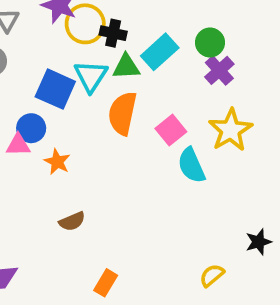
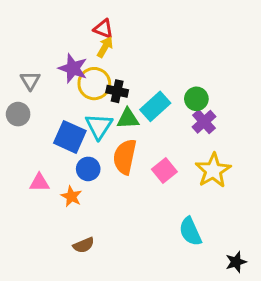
blue circle: (31, 128) -> (88, 169), moved
cyan semicircle: (191, 165) -> (190, 231), moved

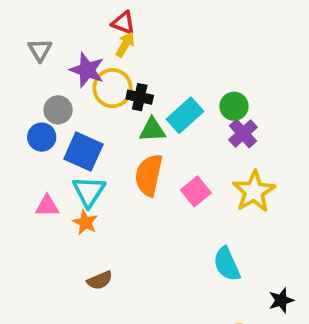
gray triangle: (30, 81) -> (40, 50), moved
gray circle: (18, 114) -> (58, 110), moved
cyan triangle: (99, 126) -> (89, 191), moved
blue circle: (88, 169) -> (42, 137), moved

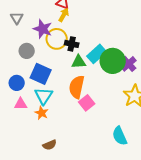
green circle: (234, 106) -> (113, 61), moved, size x1.6
blue circle: (42, 137) -> (17, 83), moved
pink square: (196, 191) -> (87, 103), moved

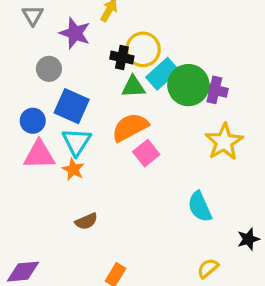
yellow circle: (57, 39) -> (143, 49), moved
purple cross: (129, 64) -> (214, 90), turned -35
orange semicircle: (77, 87) -> (130, 127), turned 50
pink triangle: (21, 104) -> (39, 155), size x1.5

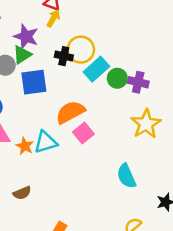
green circle: (188, 85) -> (117, 78), size x0.6
green triangle: (133, 87) -> (22, 55), moved, turned -30
blue square: (72, 106) -> (34, 82), moved, turned -32
cyan triangle: (77, 142) -> (46, 142), moved, turned 40
brown semicircle: (86, 221) -> (22, 193), moved

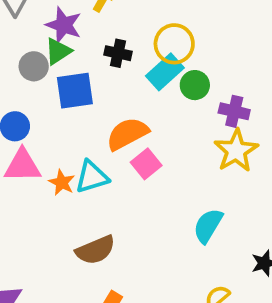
yellow circle: (81, 50) -> (174, 44), moved
purple cross: (138, 82) -> (234, 111), moved
cyan semicircle: (126, 176) -> (208, 226), turned 55
brown semicircle: (22, 193) -> (95, 250), moved, size x1.5

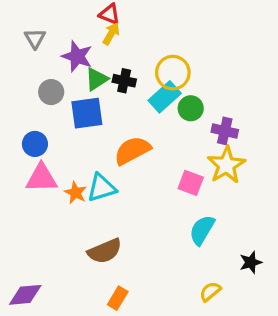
green triangle: (58, 51) -> (97, 79), moved
pink square: (146, 164) -> (191, 183), moved, turned -30

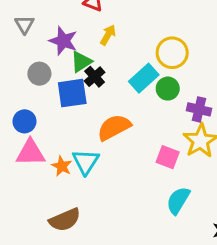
yellow arrow: (111, 34) -> (108, 35), moved
yellow circle: (173, 73) -> (172, 53), moved
black cross: (124, 81) -> (95, 77), moved, turned 36
cyan triangle: (101, 188) -> (86, 162), turned -40
brown semicircle: (105, 251) -> (65, 220), moved

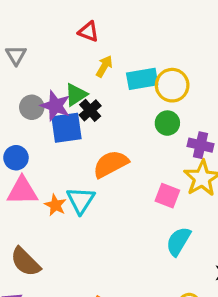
purple star: (63, 41) -> (55, 106), moved
cyan rectangle: (144, 78) -> (142, 79), moved, turned 32
brown semicircle: (65, 220) -> (25, 262), moved, turned 68

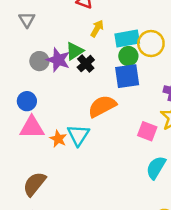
green circle: (167, 123) -> (128, 56), moved
blue square: (66, 128) -> (127, 76), moved
brown semicircle: (25, 262) -> (34, 184), turned 84

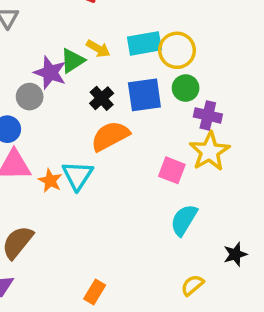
yellow arrow: (97, 28) -> (98, 49), moved, turned 90
green circle: (128, 56) -> (186, 88), moved
gray circle: (39, 61) -> (30, 97), moved
black cross: (86, 64) -> (102, 98), moved

